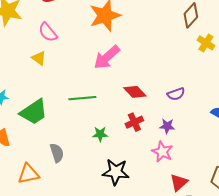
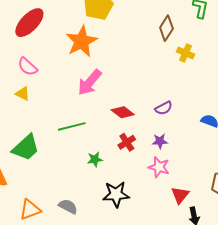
gray semicircle: (57, 153) -> (68, 206), moved, turned -36

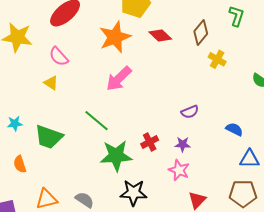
red diamond: (123, 112) -> (160, 36), moved
green line: (72, 126) -> (96, 121), turned 48
green trapezoid: (26, 148) -> (49, 137), turned 56
green star: (95, 159) -> (116, 156), size x2.0

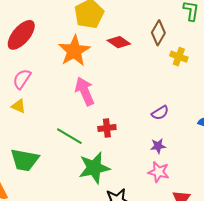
pink semicircle: (59, 57) -> (22, 79), turned 85
pink arrow: (119, 79) -> (85, 91), turned 120
red cross: (150, 142) -> (107, 128), moved, turned 30

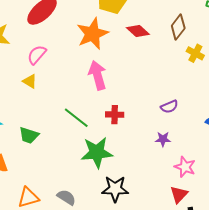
green trapezoid: (25, 160) -> (29, 135), size x0.7
pink star: (159, 172) -> (185, 167), moved

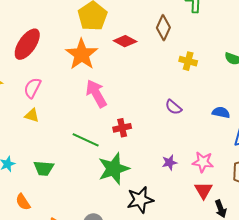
yellow cross: (195, 53) -> (188, 61), moved
purple semicircle: (169, 107) -> (173, 107), turned 78
purple star: (163, 139) -> (169, 163), moved

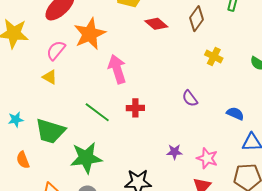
orange star: (82, 54) -> (90, 34), moved
green trapezoid: (44, 168) -> (50, 131), size x1.5
green star: (114, 169) -> (86, 158), moved

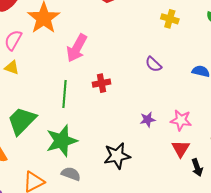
pink arrow: (117, 69) -> (77, 48), turned -124
green line: (97, 112) -> (65, 94), turned 68
green trapezoid: (50, 131) -> (22, 121), turned 128

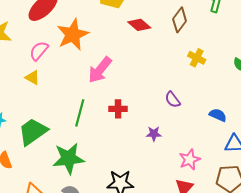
purple star: (148, 120) -> (154, 134), moved
pink star: (181, 120) -> (190, 160), turned 30

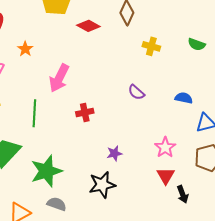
orange star: (73, 35) -> (25, 49), size x0.5
green line: (80, 113) -> (34, 113), moved
purple star: (154, 134) -> (114, 153), moved

